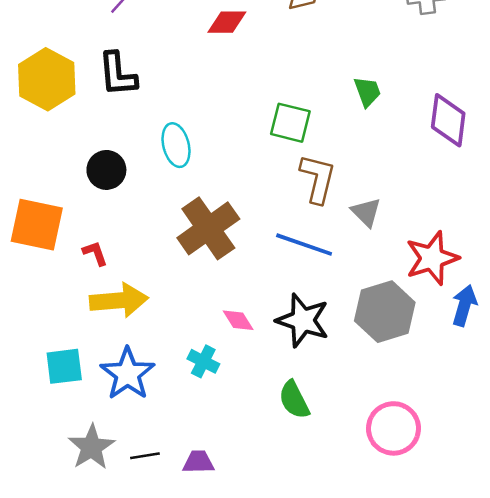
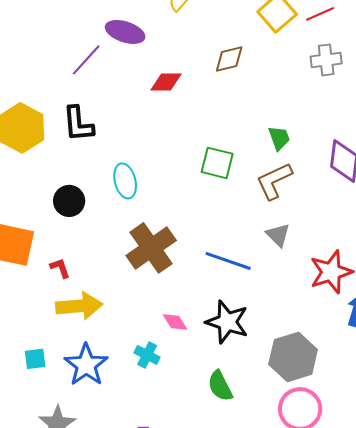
brown L-shape: (318, 179) -> (274, 181), moved, turned -129
gray hexagon: (385, 312) -> (293, 357), moved
cyan square: (64, 366) -> (35, 359), size x0.7

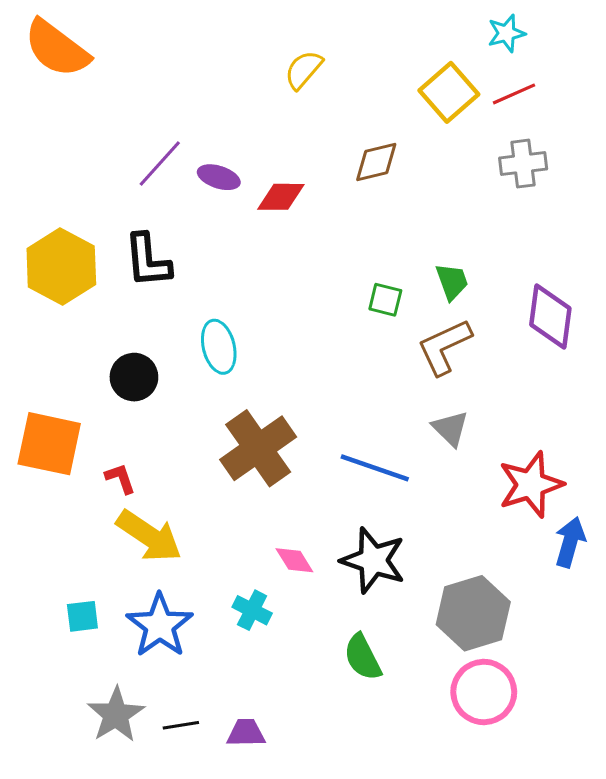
purple ellipse: (125, 32) -> (219, 177), moved, size x0.7
green square: (217, 163) -> (385, 300), moved, size x0.7
yellow arrow: (79, 306) -> (149, 536), turned 39

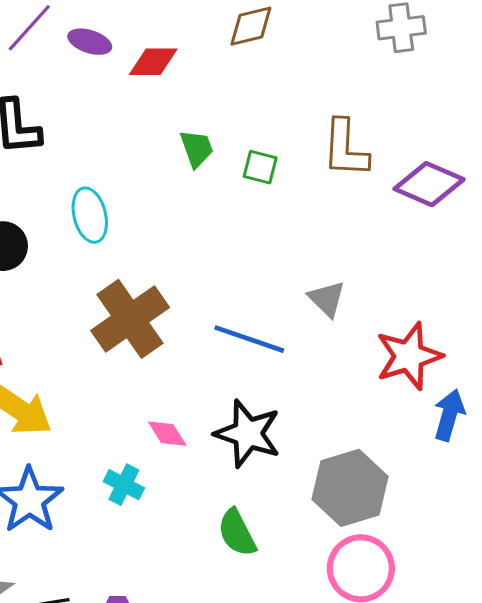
green trapezoid: (452, 282) -> (197, 149), moved
purple diamond: (550, 316) -> (429, 184), turned -74
brown L-shape: (444, 347) -> (345, 149), moved, turned -62

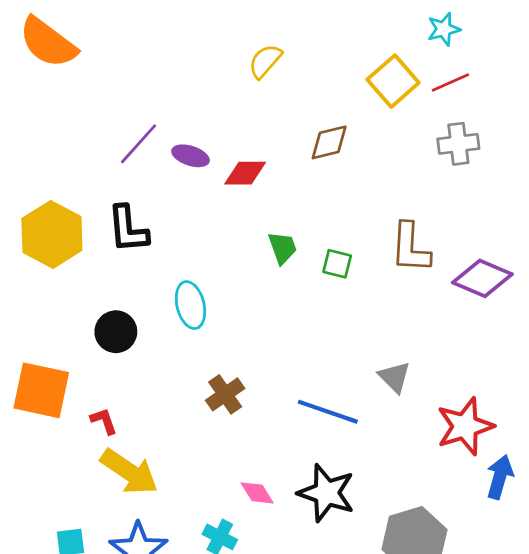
brown cross: (130, 319) -> (225, 394), size x0.6

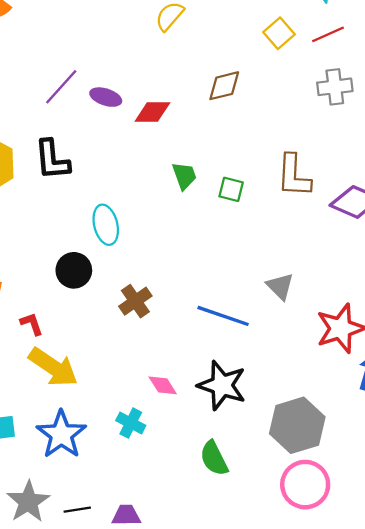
yellow square: (393, 81) -> (279, 33), size x0.7
black circle: (116, 332) -> (74, 270), moved

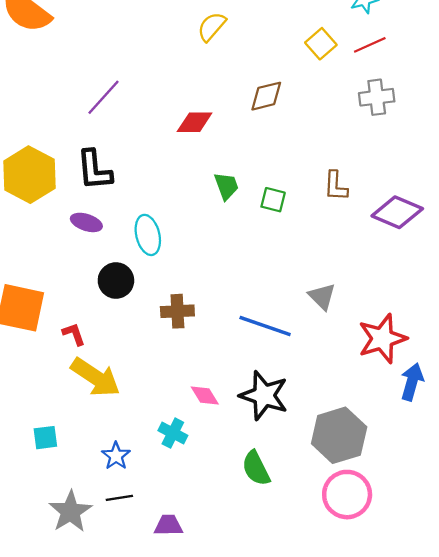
purple ellipse: (106, 97) -> (86, 222), moved
brown L-shape: (294, 176) -> (336, 186), size x0.7
brown cross: (135, 301) -> (177, 311), turned 32
blue star: (61, 434) -> (116, 456), moved, size x0.6
black line: (77, 510) -> (119, 498), moved

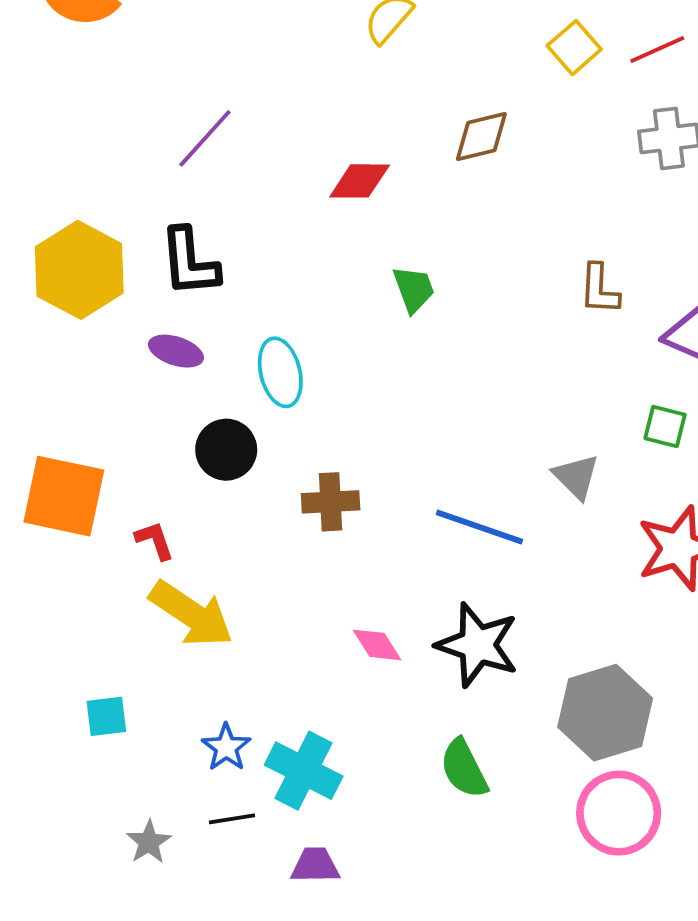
green square: (273, 200) -> (665, 426), moved
cyan cross: (173, 433) -> (304, 771), moved, size x1.5
gray star: (70, 512) -> (149, 842), size x0.6

